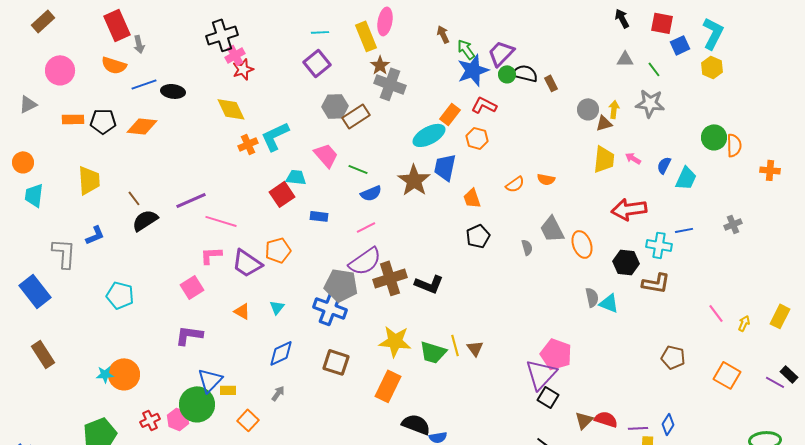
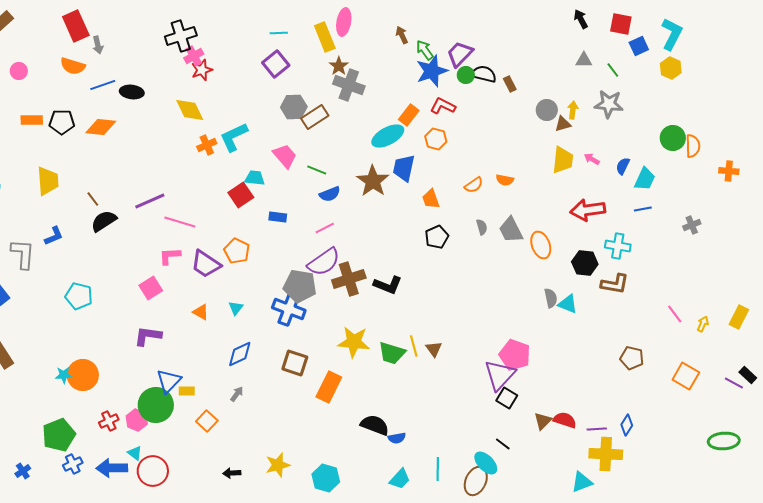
pink circle: (60, 70) -> (19, 71), size x0.6
blue line: (684, 230) -> (643, 209), moved
gray semicircle: (527, 247) -> (482, 227), moved
orange pentagon: (278, 250) -> (237, 251), turned -30
orange rectangle: (388, 386) -> (329, 387), moved

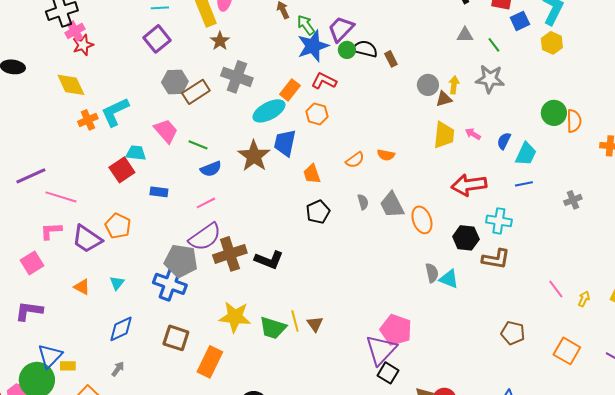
gray cross: (349, 85) -> (237, 77), moved

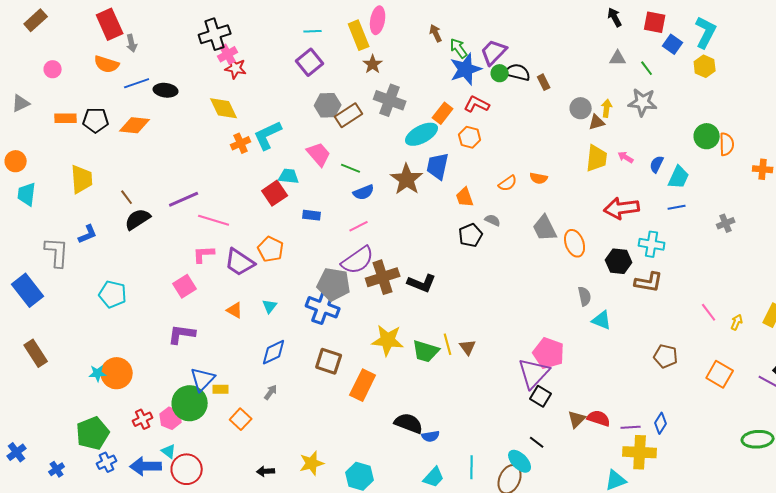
blue square: (520, 21) -> (673, 44), turned -30
red star: (83, 45) -> (236, 68), turned 30
gray semicircle: (363, 202) -> (493, 220), moved, turned -49
cyan triangle: (449, 279) -> (602, 320), moved

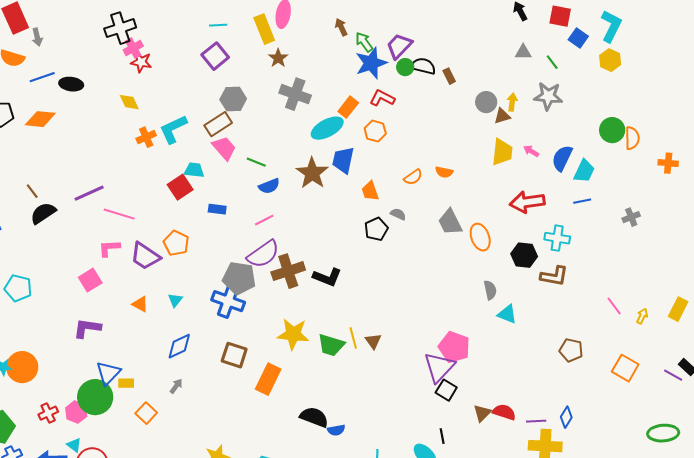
yellow diamond: (224, 108) -> (129, 102), size x0.7
brown rectangle: (349, 115) -> (218, 124), moved
blue semicircle: (657, 164) -> (562, 158), size x1.5
black line: (537, 442) -> (442, 436), turned 42

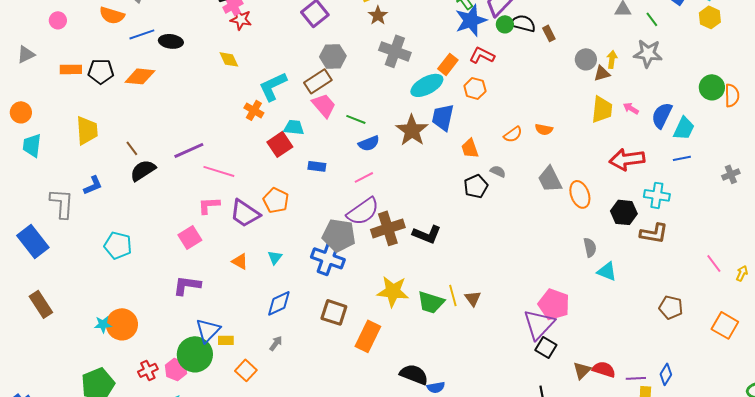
orange cross: (146, 137) -> (254, 110), moved, turned -36

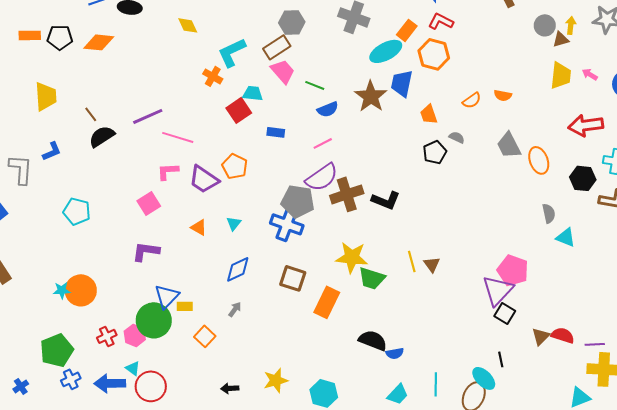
orange hexagon: (475, 88) -> (434, 54), size x1.4
green trapezoid: (431, 302) -> (372, 278), moved

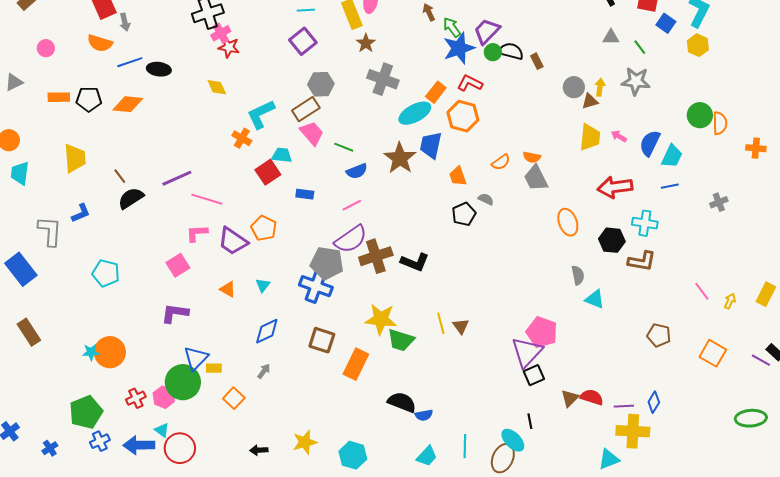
gray trapezoid: (509, 145) -> (536, 178), moved
black square: (505, 313) -> (534, 375), turned 35

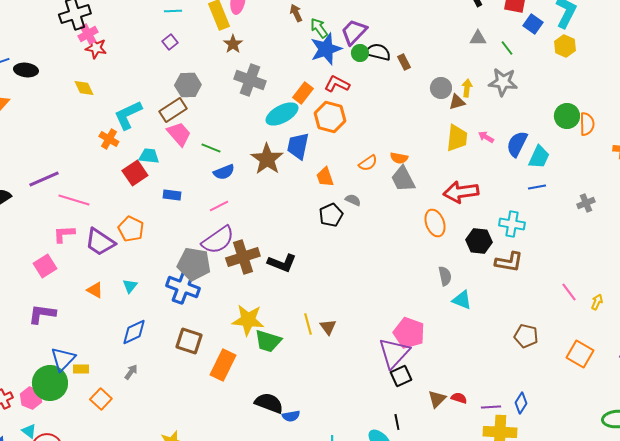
purple square: (303, 41) -> (170, 42), size x0.6
red arrow: (615, 187) -> (461, 192), moved
red semicircle: (592, 397) -> (459, 398), size x0.7

